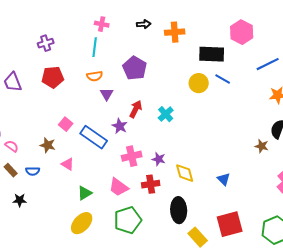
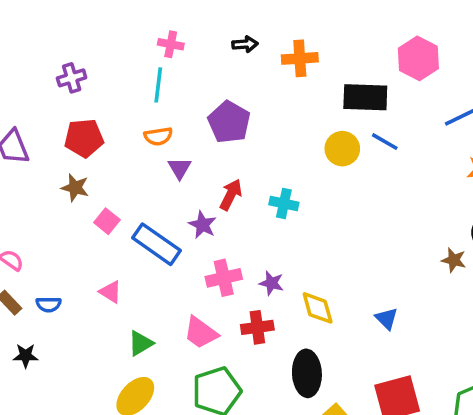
cyan cross: (166, 114) -> (284, 204), turned -35
brown star: (48, 145) -> (75, 188), moved

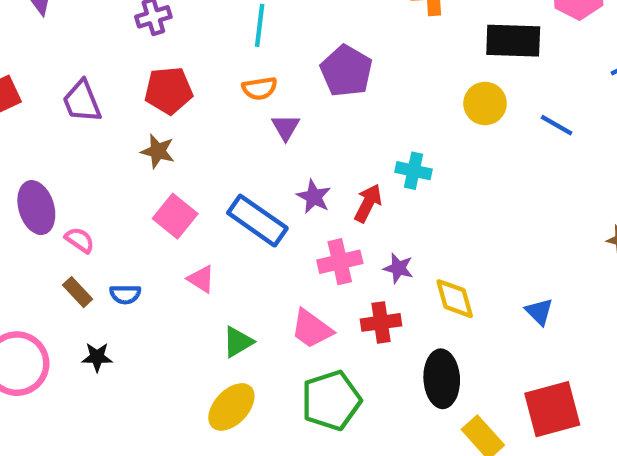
blue line: (385, 142) -> (557, 125), moved
red arrow: (231, 195) -> (368, 203), moved
pink square: (107, 221) -> (175, 216), moved, size x1.4

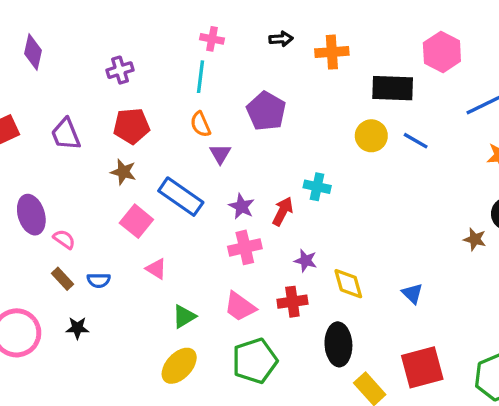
orange semicircle: (260, 88) -> (200, 124), turned 75
blue line: (557, 125) -> (416, 141), moved
blue rectangle: (257, 221) -> (181, 197), moved
pink cross: (340, 262) -> (245, 247), moved

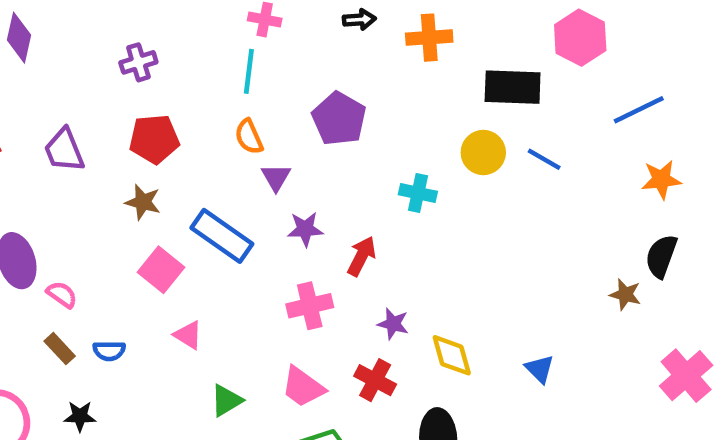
cyan cross: (317, 187) -> (418, 193), moved
purple star: (242, 206) -> (305, 229), moved, turned -30
red cross: (292, 302) -> (375, 380), turned 36

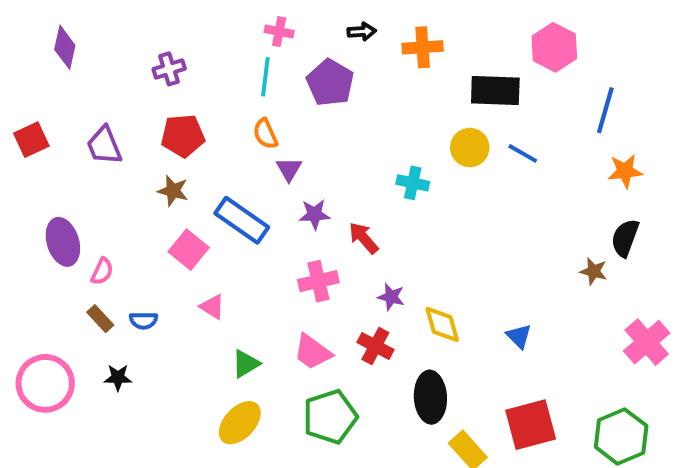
blue line: (639, 110) -> (605, 110), turned -48
purple pentagon: (339, 119) -> (330, 83), moved
red arrow: (362, 256) -> (364, 238), turned -68
pink semicircle: (62, 294) -> (102, 271), turned 80

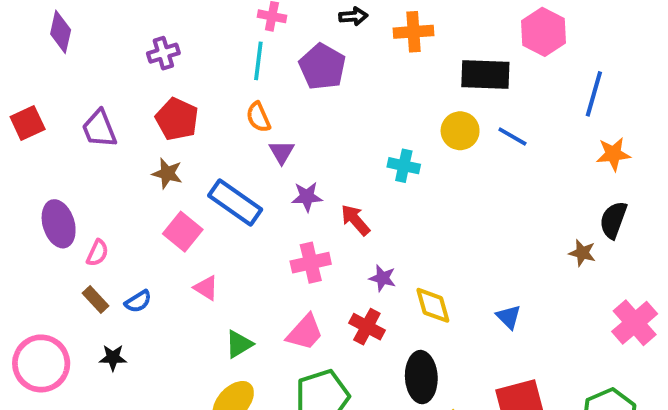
red pentagon: (183, 136) -> (177, 119), turned 30
blue semicircle: (143, 320) -> (138, 301), turned -32
pink trapezoid: (313, 352) -> (305, 332), turned -84

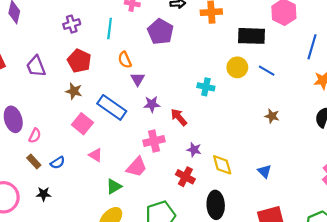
cyan line: (258, 61) -> (110, 28), moved
brown star: (582, 253) -> (272, 116), moved
pink trapezoid: (305, 332) -> (137, 167), moved

